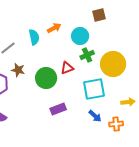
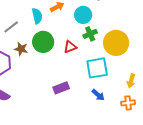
green circle: (46, 78) -> (43, 42), moved
yellow arrow: (128, 102) -> (131, 81), turned 112
orange cross: (116, 124) -> (128, 103), moved

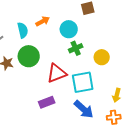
yellow circle: (116, 43) -> (102, 57), size x0.6
red triangle: (70, 47) -> (57, 73), moved, size x1.5
blue arrow: (98, 95) -> (84, 109), size x1.5

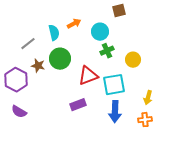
blue arrow: (84, 109) -> (115, 112), turned 50

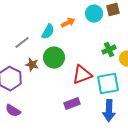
cyan circle: (100, 32) -> (94, 14), moved
cyan semicircle: (54, 33) -> (48, 32), turned 42
green cross: (107, 51) -> (109, 50), moved

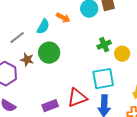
orange arrow: (68, 23) -> (63, 18), turned 56
red triangle: (82, 75) -> (77, 98), moved
purple rectangle: (72, 104) -> (50, 106), moved

